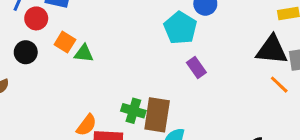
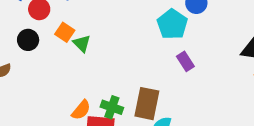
green triangle: (84, 53) -> (82, 44), turned 36
green cross: (133, 111) -> (112, 107), moved

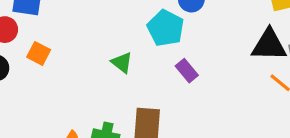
green triangle: (82, 44) -> (122, 63), moved

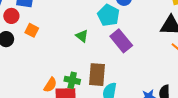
purple rectangle: (187, 71) -> (121, 41), size x1.6

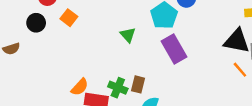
brown rectangle: (97, 75) -> (138, 84), size x0.6
green cross: (72, 80) -> (118, 88), moved

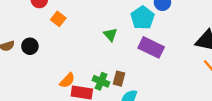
black circle: (36, 23) -> (30, 46), moved
purple rectangle: (174, 49) -> (151, 47), turned -35

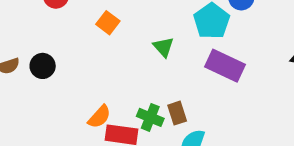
orange square: (58, 19) -> (108, 23), moved
brown rectangle: (119, 79) -> (177, 113), turned -32

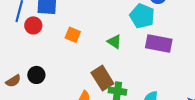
brown rectangle: (177, 113) -> (102, 78), moved, size x1.5

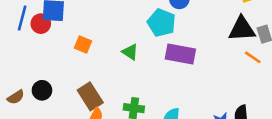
red circle: (33, 25) -> (41, 24), moved
brown rectangle: (102, 78) -> (90, 96), moved

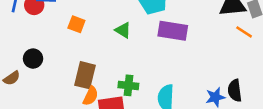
black circle: (42, 90) -> (33, 59), moved
brown rectangle: (90, 96) -> (85, 75), turned 48

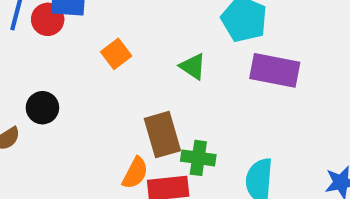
orange square: (76, 24) -> (116, 54), turned 30
brown rectangle: (85, 75) -> (162, 135), moved, turned -32

